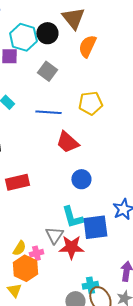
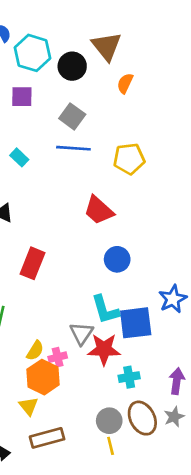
cyan hexagon: (23, 37) -> (32, 53), moved
orange semicircle: (87, 46) -> (125, 83), size x0.7
blue line: (48, 112) -> (73, 148), moved
red rectangle: (17, 182) -> (32, 263), turned -55
cyan cross: (90, 285) -> (129, 377), moved

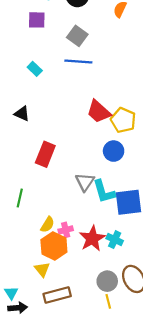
yellow pentagon: (129, 159) -> (123, 120), moved, turned 30
gray triangle: (81, 333) -> (85, 182), moved
red star: (104, 349) -> (92, 238), moved, turned -30
cyan cross: (129, 377) -> (115, 240), moved, turned 35

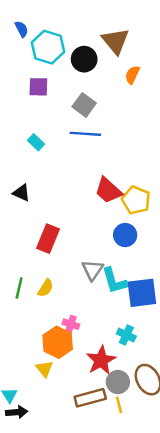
yellow semicircle: (47, 225) -> (46, 288), moved
pink cross: (66, 230) -> (71, 324), turned 32
red star: (92, 238) -> (101, 360), moved
brown rectangle: (57, 295) -> (90, 398), moved

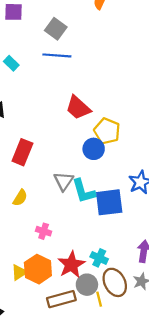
yellow pentagon: (136, 200) -> (107, 131), moved
cyan cross: (126, 335) -> (99, 258), moved
orange hexagon: (58, 342) -> (38, 269), moved
yellow triangle: (44, 369) -> (19, 272), turned 36
yellow line: (119, 405) -> (99, 299), moved

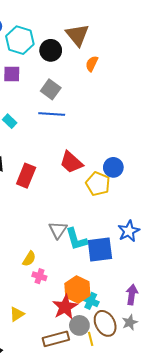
blue circle: (94, 149) -> (113, 167), moved
red rectangle: (22, 152) -> (26, 176), moved
yellow semicircle: (20, 198) -> (29, 259), moved
orange hexagon: (38, 269) -> (77, 290), moved

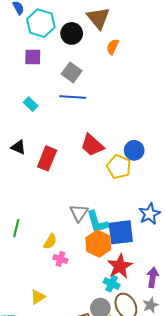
orange hexagon: (77, 290) -> (98, 244), moved
red star: (65, 307) -> (120, 266), moved

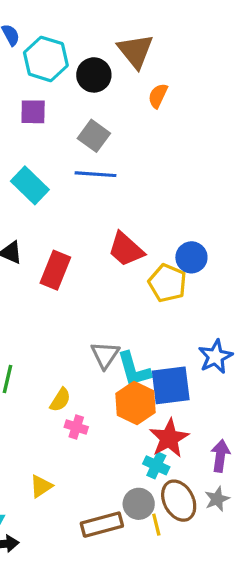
cyan rectangle: (31, 104) -> (30, 185), size x1.6

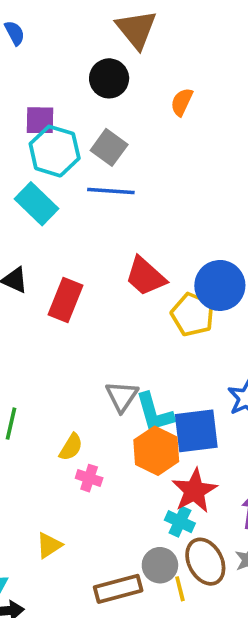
brown triangle: (135, 51) -> (136, 29), moved
cyan hexagon: (46, 59) -> (55, 151), moved
blue circle: (191, 257) -> (220, 285), size x1.4

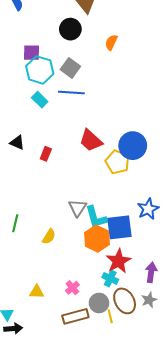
cyan rectangle: (36, 204) -> (40, 100), moved, size x0.7
red rectangle: (65, 300) -> (46, 154), size x0.6
pink cross: (89, 478) -> (72, 288), moved, turned 32
yellow triangle: (49, 545) -> (37, 292), turned 35

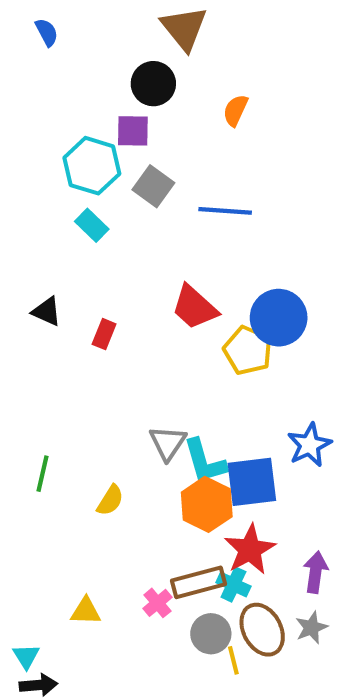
purple square: (32, 53) -> (133, 131), moved
gray square: (70, 68) -> (153, 186), moved
blue line: (71, 92) -> (225, 211), moved
brown rectangle: (75, 316) -> (199, 582), moved

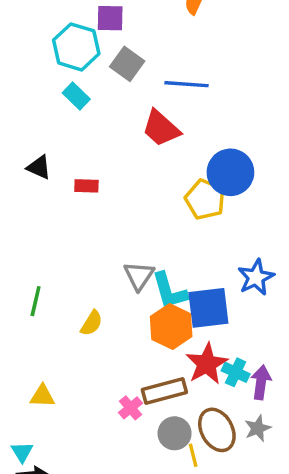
red trapezoid: (194, 307) -> (161, 128), moved
red rectangle: (104, 334) -> (86, 186), turned 70
cyan cross: (233, 584) -> (236, 372), moved
yellow triangle: (86, 611) -> (42, 396), moved

